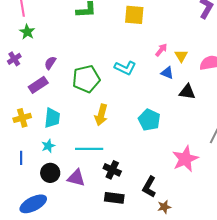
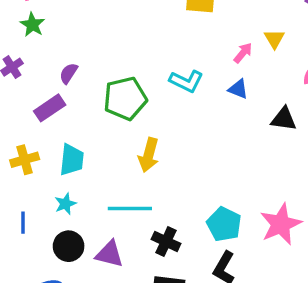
yellow triangle: (181, 56) -> (274, 39), moved
blue triangle: (167, 73) -> (238, 89), moved
cyan pentagon: (149, 120) -> (224, 224), moved

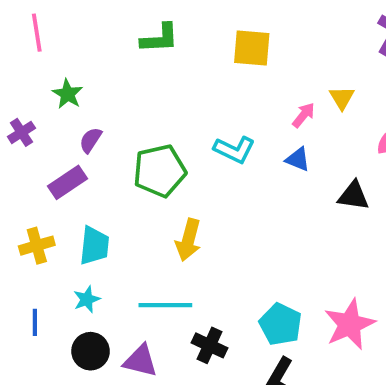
green star: (32, 25) -> (68, 94), moved

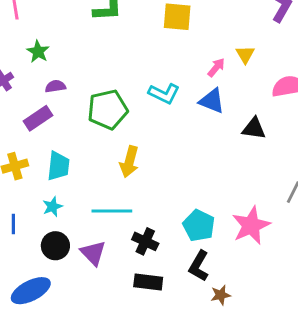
purple semicircle: (91, 140) -> (55, 86), turned 48
blue triangle: (298, 159) -> (212, 101), size x1.4
purple triangle: (140, 361) -> (93, 253), turned 32

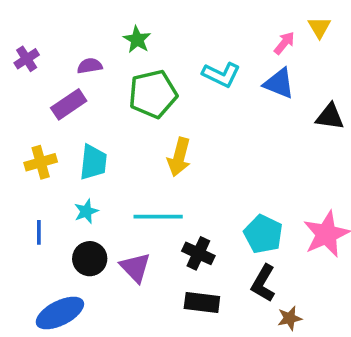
green star: (38, 52) -> (137, 40), moved

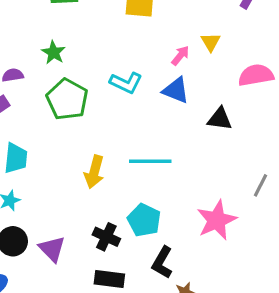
green pentagon: (153, 94) -> (67, 99), turned -30
yellow arrow: (179, 157) -> (94, 172), moved
cyan line: (158, 217) -> (150, 161), moved
cyan pentagon: (263, 234) -> (144, 220), moved

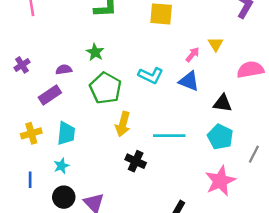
yellow arrow: (94, 172) -> (123, 124), moved
cyan pentagon: (144, 220) -> (220, 137), moved
black cross: (106, 237) -> (136, 161), moved

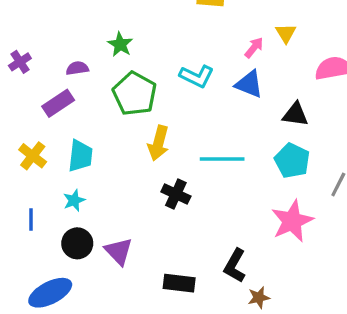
yellow cross: (31, 133) -> (33, 156), turned -36

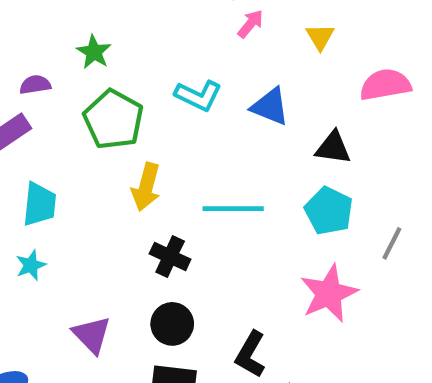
pink arrow: (254, 48) -> (250, 24), moved
black circle: (77, 243) -> (172, 324), moved

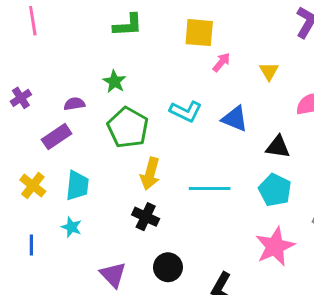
black cross: (170, 257) -> (146, 217), moved
cyan star: (31, 265) -> (71, 227), turned -30

